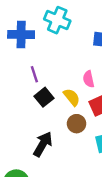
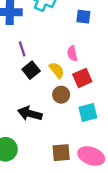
black arrow: (43, 144) -> (30, 114), turned -105

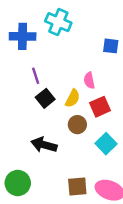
blue square: (83, 17) -> (111, 46), moved
yellow semicircle: (57, 70) -> (73, 98), turned 66
cyan square: (88, 112) -> (106, 144), turned -30

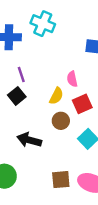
black square: (45, 98) -> (17, 96), moved

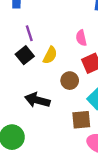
yellow semicircle: (56, 96) -> (50, 55), moved
brown square: (61, 180) -> (81, 120), moved

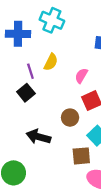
pink semicircle: (81, 38) -> (81, 76), turned 42
yellow semicircle: (50, 55) -> (51, 62), moved

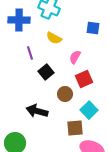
yellow semicircle: (51, 62) -> (54, 38), moved, turned 91
black square: (26, 93) -> (46, 72), moved

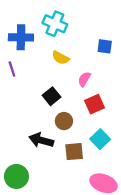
purple line: (30, 53) -> (12, 69), moved
brown circle: (65, 94) -> (64, 121), moved
brown square: (75, 128) -> (74, 152), moved

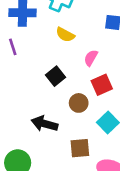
brown circle: (64, 121) -> (79, 103), moved
brown square: (74, 152) -> (80, 148), moved

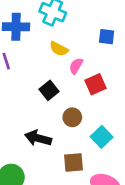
pink semicircle: (91, 58) -> (76, 66), moved
red square: (102, 85) -> (96, 84), moved

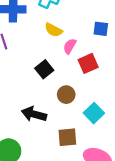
blue square: (107, 37) -> (101, 29), moved

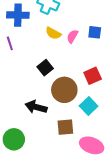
pink semicircle: (70, 46) -> (72, 36), moved
red square: (88, 63) -> (93, 76), moved
brown circle: (66, 95) -> (64, 90), size x1.6

